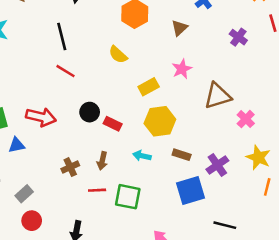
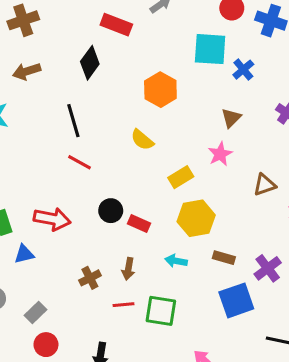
brown triangle: (179, 28) -> (231, 118), moved
brown triangle: (218, 96) -> (265, 185), size x0.7

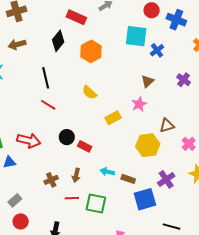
orange hexagon: (160, 90) -> (91, 51), moved
yellow hexagon: (196, 218) -> (148, 145), moved
brown rectangle: (224, 258) -> (128, 179), moved

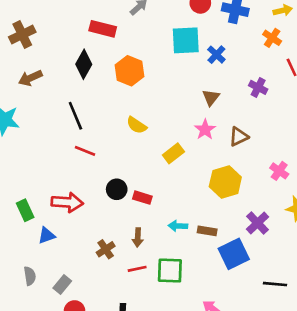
brown triangle: (167, 125) -> (239, 137), moved

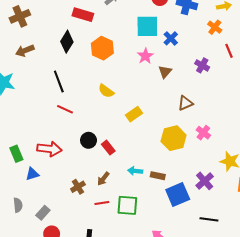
pink star: (205, 130) -> (145, 56), moved
pink cross: (279, 171) -> (203, 133), moved
red rectangle: (142, 198) -> (108, 148), turned 32
purple cross: (257, 223) -> (205, 181), moved
brown arrow: (138, 238) -> (103, 179), turned 32

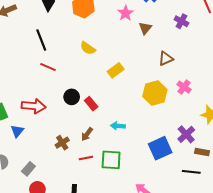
blue triangle: (32, 174) -> (17, 131), turned -32
brown rectangle: (158, 176) -> (202, 152), moved

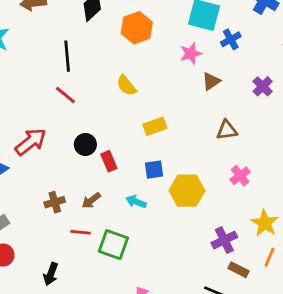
yellow hexagon: (155, 93) -> (187, 191), moved
red arrow: (34, 106) -> (31, 142), turned -60
blue square: (160, 148) -> (154, 170), moved, size x0.6

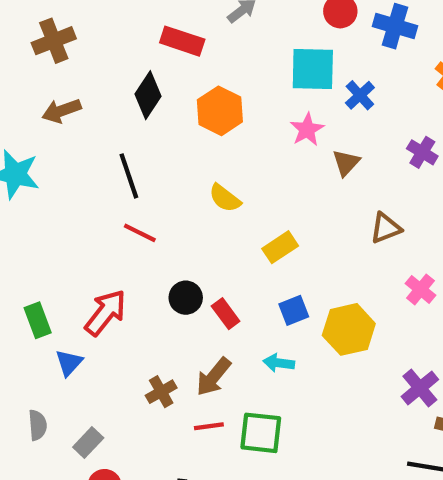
brown arrow: (91, 201) -> (213, 377), size x1.4

